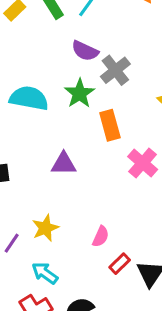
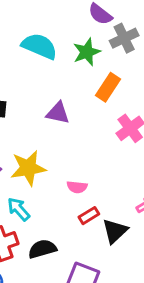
orange rectangle: (110, 125) -> (108, 87), turned 36
yellow star: (45, 228) -> (28, 168), size x1.4
pink semicircle: (101, 237) -> (77, 187), turned 60

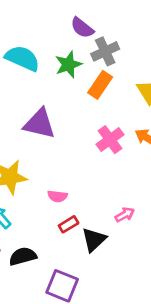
orange rectangle: (108, 87) -> (100, 85), moved
purple triangle: (58, 113) -> (40, 124), size x1.4

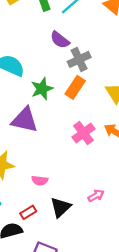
green star: (68, 65) -> (42, 89), moved
red rectangle: (69, 224) -> (28, 212), moved
black triangle: (94, 240) -> (61, 207), moved

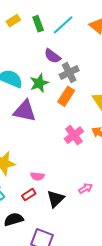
green star: (42, 89) -> (39, 83), moved
purple triangle: (25, 120) -> (25, 111), moved
red rectangle: (28, 212) -> (29, 195), moved

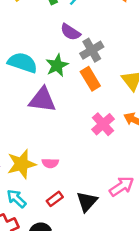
orange rectangle: (66, 96) -> (90, 79), turned -60
pink semicircle: (37, 176) -> (50, 163), moved
pink arrow: (85, 188) -> (122, 186), size x1.5

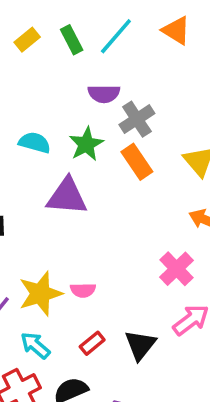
purple semicircle: (70, 32) -> (104, 94), turned -30
cyan semicircle: (22, 63) -> (35, 143), size x0.7
pink cross: (103, 124) -> (176, 269), moved

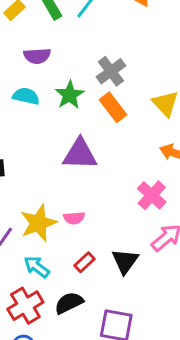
purple semicircle: (104, 94) -> (37, 56), moved
purple triangle: (67, 197) -> (80, 154), moved

